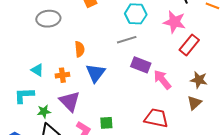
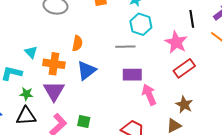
purple rectangle: (141, 65) -> (132, 75), turned -36
orange cross: (62, 75) -> (54, 64), size x1.5

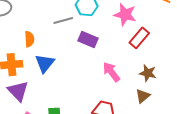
gray line: (125, 47) -> (63, 21), moved
purple rectangle: (132, 75) -> (88, 40), moved, turned 36

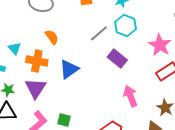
gray line: (63, 21) -> (99, 33), turned -42
orange semicircle: (29, 39) -> (52, 37), moved, turned -49

